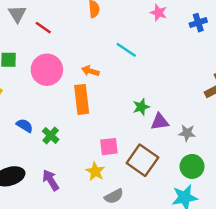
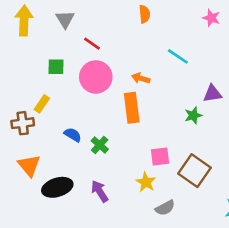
red line: (43, 28) -> (92, 44), moved
purple triangle: (160, 122) -> (213, 94), moved

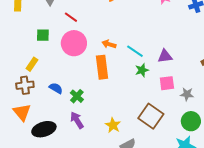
cyan line: (178, 56) -> (135, 51), moved
green star: (193, 115) -> (142, 70), moved
brown cross: (23, 123) -> (25, 85), moved
pink square: (160, 157) -> (167, 83), moved
purple arrow: (100, 191) -> (77, 120), moved

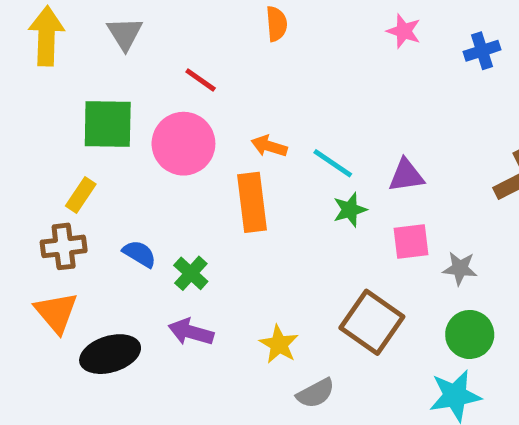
red line: (71, 17) -> (201, 80), moved
green square: (43, 35) -> (108, 124), size x1.6
purple arrow: (77, 120) -> (191, 332), turned -42

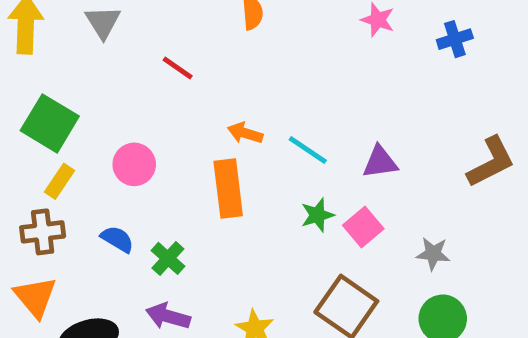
green square: (108, 124) -> (50, 123), moved, turned 30
pink circle: (183, 144) -> (134, 164), moved, size x0.7
green star: (350, 210) -> (317, 215), moved
pink square: (411, 242) -> (363, 227), moved, turned -33

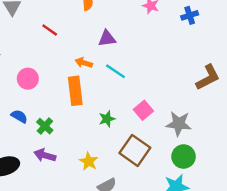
purple triangle: (380, 162) -> (107, 39), moved
green star: (317, 215) -> (107, 119), moved
gray star: (433, 254) -> (179, 124), size x1.5

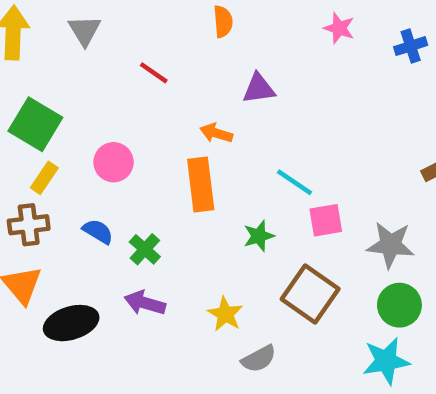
cyan line: (115, 71) -> (294, 182), moved
pink square: (143, 110) -> (326, 220), turned 30

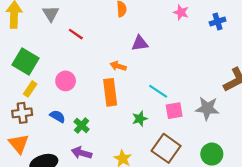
red line: (154, 73) -> (76, 34), moved
gray star: (391, 245) -> (207, 108), moved

